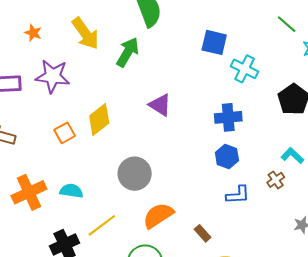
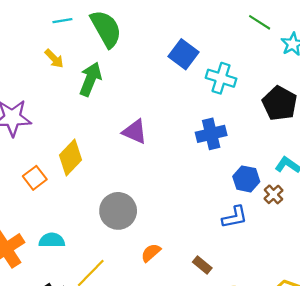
yellow arrow: (85, 33) -> (54, 59), moved, size x0.6
blue square: (214, 42) -> (183, 54), turned 32
blue hexagon: (227, 156) -> (246, 179), moved
orange semicircle: (158, 215) -> (151, 253), size x0.6

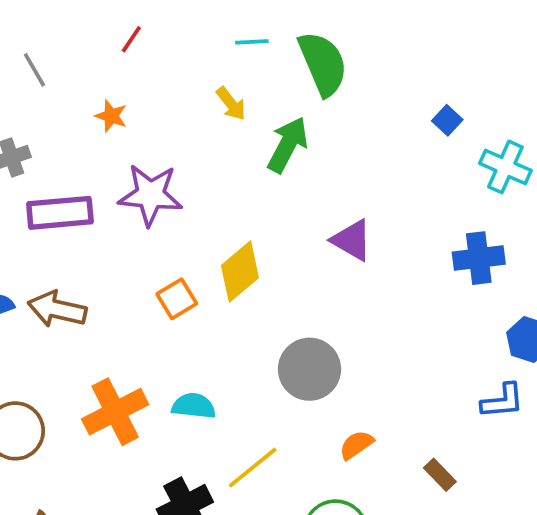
blue square: (183, 54) -> (447, 120), size x0.6

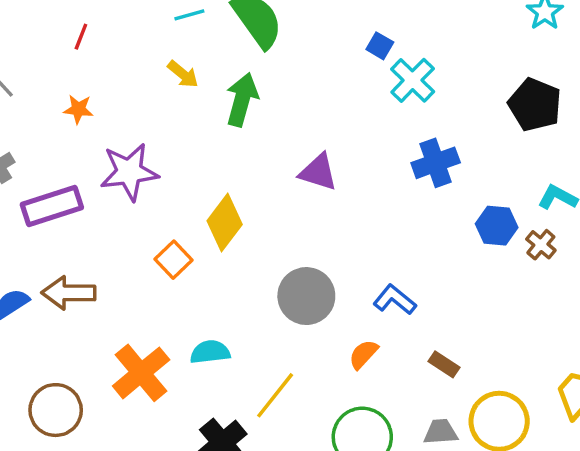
cyan cross: (505, 167) -> (413, 80), moved, turned 33
blue L-shape: (502, 401) -> (395, 300), moved, turned -123

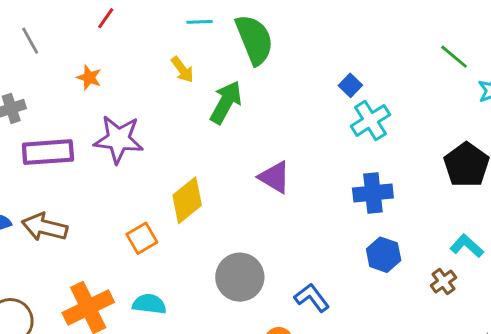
blue hexagon: (497, 226) -> (384, 255), moved
orange square: (174, 260) -> (142, 238), moved

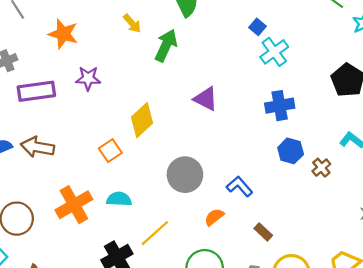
orange star: (89, 78) -> (63, 34), size x1.6
purple star: (119, 139) -> (88, 78), size x0.7
brown cross: (443, 282) -> (321, 168), moved

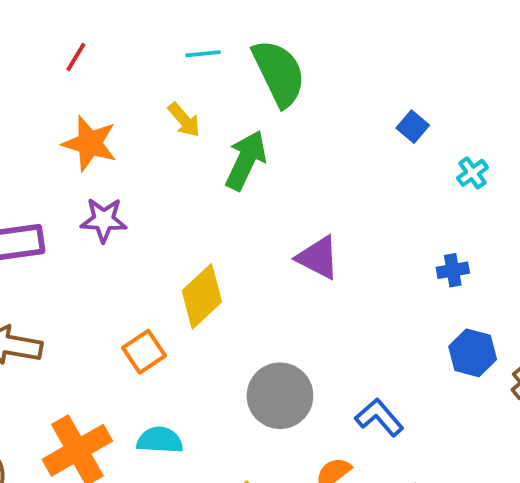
orange star: (63, 34) -> (90, 143), moved
cyan cross: (274, 52) -> (472, 173), moved, size x0.6
blue cross: (280, 106) -> (453, 270), size x0.6

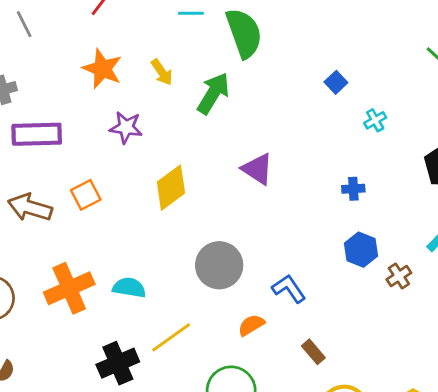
yellow arrow: (184, 120) -> (162, 72), moved
purple star: (104, 220) -> (126, 127), moved
orange square: (144, 352) -> (86, 195), moved

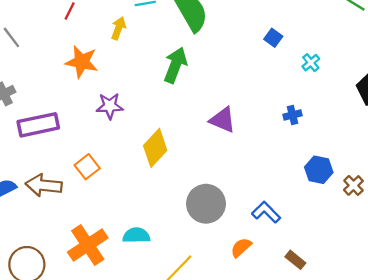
yellow arrow: (162, 72) -> (118, 28), moved, turned -115
blue cross: (353, 189) -> (293, 115), moved

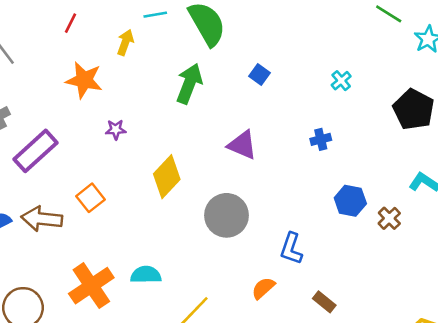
blue square: (273, 38) -> (260, 75), moved
purple star: (110, 106) -> (116, 130), size x0.7
purple rectangle: (38, 125) -> (35, 151), turned -30
gray circle: (206, 204) -> (227, 215), moved
blue L-shape: (266, 212) -> (291, 249), turned -116

